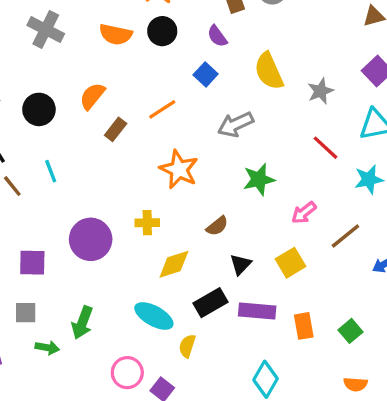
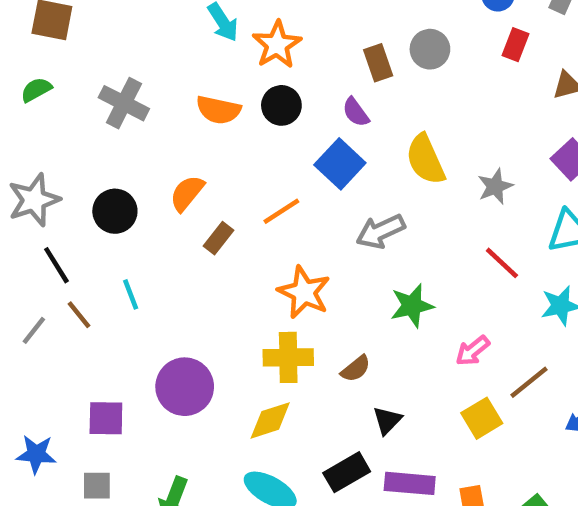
blue square: (206, 74) -> (340, 164), size x1.5
yellow cross: (147, 223) -> (288, 357), moved, size x1.5
yellow square: (291, 263) -> (482, 418), moved
yellow diamond: (174, 264) -> (270, 420), moved

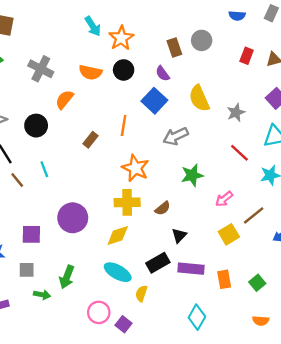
red rectangle: (515, 45) -> (247, 56), moved
orange semicircle: (187, 193) -> (64, 100), moved
orange line: (281, 211) -> (124, 126), turned -48

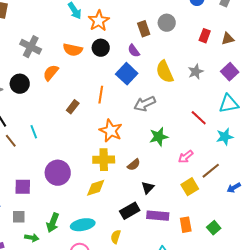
gray star: (236, 113) -> (196, 72), moved
black circle: (36, 126) -> (20, 84), moved
cyan ellipse: (118, 272) -> (83, 225), moved, turned -40

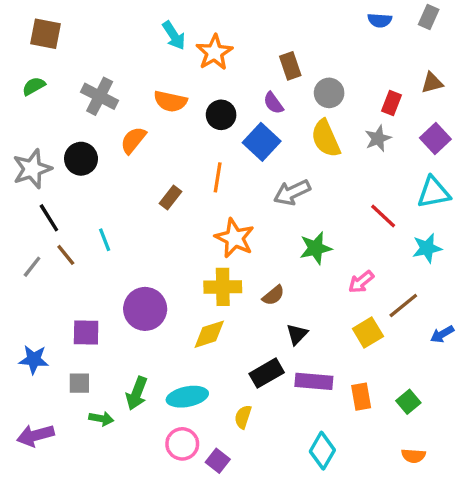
gray circle: (167, 23) -> (329, 93), moved
red rectangle: (205, 36) -> (392, 103), moved
black circle: (101, 48) -> (221, 115), moved

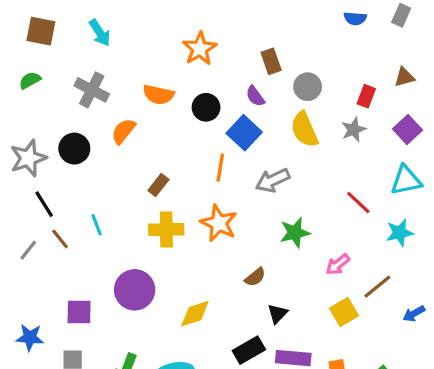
cyan arrow: (174, 36) -> (100, 33), moved
orange line: (218, 177) -> (220, 168), moved
yellow cross: (223, 287) -> (166, 230), moved

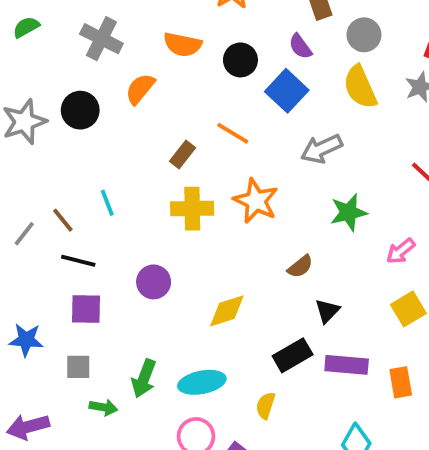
orange line: (220, 168) -> (233, 133), moved, turned -68
black line: (44, 204) -> (78, 261), moved, turned -44
purple circle: (135, 290) -> (154, 282), size x0.7

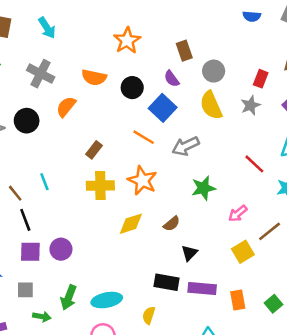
orange line: (233, 133) -> (144, 137), moved
black line: (78, 261) -> (25, 220), turned 55
purple circle: (154, 282) -> (61, 249), moved
yellow diamond: (227, 311) -> (131, 224), moved
black rectangle: (293, 355) -> (167, 282), turned 40

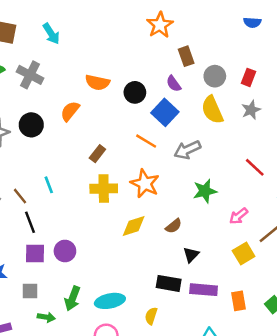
orange star: (127, 41) -> (160, 25), moved
gray cross: (41, 74) -> (30, 75), moved
red rectangle: (261, 79) -> (249, 77), moved

